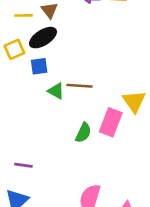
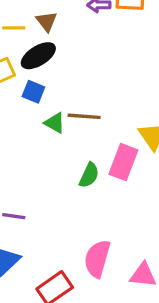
blue square: (39, 66) -> (33, 92), turned 30

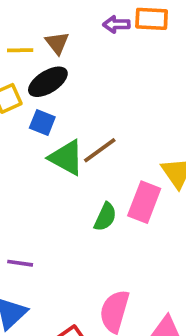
brown line: (84, 116) -> (100, 150), turned -40
green triangle: (55, 123) -> (66, 158), size x1.5

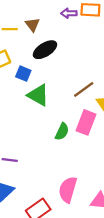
black ellipse: (48, 82) -> (45, 50), moved
brown line: (100, 150) -> (84, 89), moved

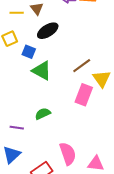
green semicircle: (62, 132) -> (43, 114), moved, turned -140
pink semicircle: (68, 190) -> (68, 154), turned 145

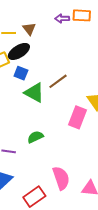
black ellipse: (48, 31) -> (19, 51), moved
brown line: (82, 66) -> (58, 81), moved

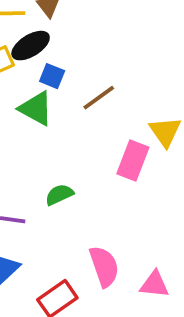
blue square: (21, 73) -> (52, 76), moved
green triangle: (34, 93) -> (36, 108), moved

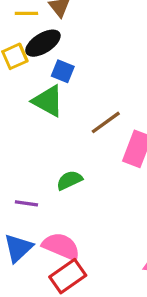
brown line: (99, 98) -> (106, 122), moved
pink semicircle: (104, 266) -> (61, 246), moved, turned -48

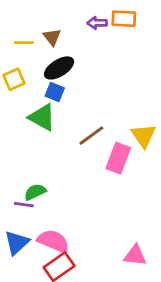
black ellipse: (43, 43) -> (59, 68), moved
green semicircle: (69, 180) -> (35, 192), moved

